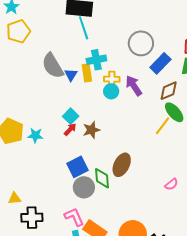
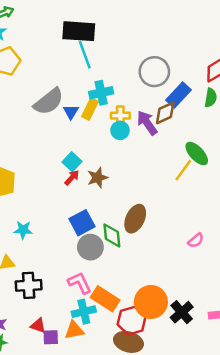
gray semicircle: (53, 66) -> (49, 102), turned -96
yellow rectangle: (87, 73) -> (90, 109), turned 36
brown diamond: (169, 91) -> (165, 113), moved
cyan star: (35, 135) -> (23, 230), moved

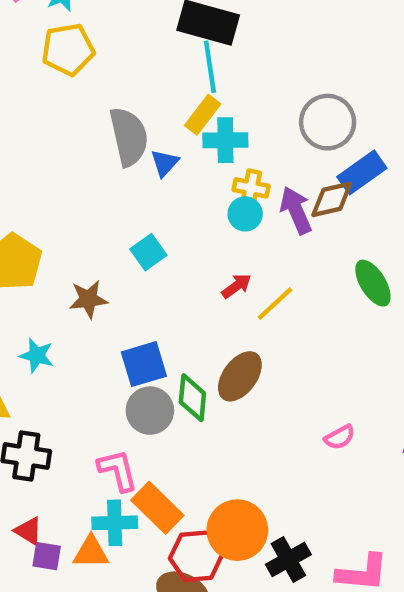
gray semicircle: (49, 102) -> (129, 137), turned -76
yellow rectangle: (90, 109) -> (203, 115), moved
yellow line: (183, 170) -> (275, 304), moved
red arrow: (72, 178) -> (236, 286), moved
brown star: (97, 178) -> (88, 299), moved

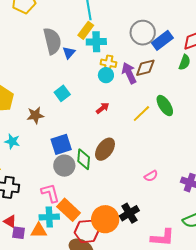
blue rectangle: (362, 172) -> (162, 40), moved
yellow line: (275, 304) -> (141, 114), moved
black cross: (288, 560) -> (129, 213), moved

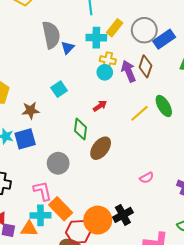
yellow rectangle: (86, 30) -> (115, 28), moved
brown diamond: (145, 68) -> (145, 66), turned -60
blue square: (61, 144) -> (25, 139), moved
green diamond: (84, 159) -> (81, 129), moved

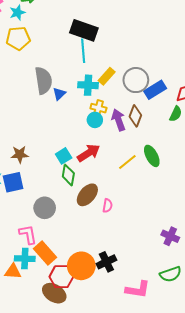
cyan square: (59, 89) -> (64, 156), moved
red arrow: (100, 106) -> (89, 153), size x1.6
pink semicircle: (147, 178) -> (107, 206), moved, turned -56

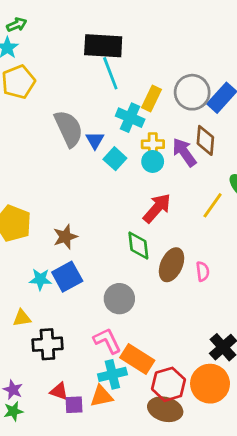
cyan cross: (88, 85) -> (130, 118), turned 36
cyan square: (64, 156) -> (115, 159), moved
orange circle: (81, 266) -> (210, 384), moved

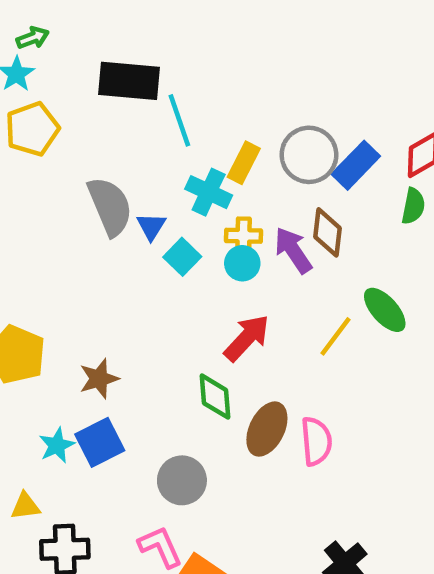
black rectangle: (103, 46) -> (129, 81), moved
pink semicircle: (203, 271) -> (316, 441), size x1.5
cyan star: (40, 279) -> (57, 445), turned -30

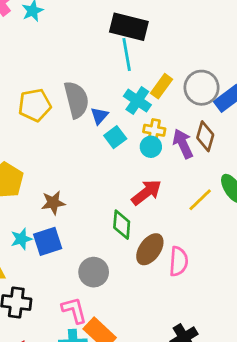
black rectangle: (129, 81) -> (129, 27), moved
yellow pentagon: (32, 129) -> (35, 105), moved

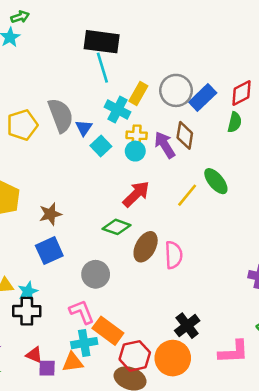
green diamond: (122, 225) -> (117, 227), turned -68
cyan star: (21, 239) -> (28, 291), moved

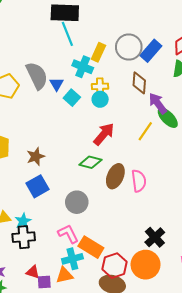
purple arrow: (165, 145) -> (158, 103), moved

